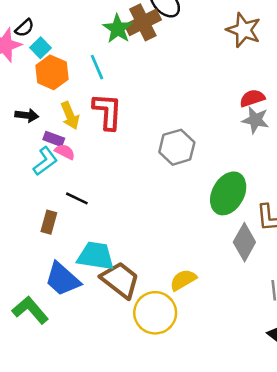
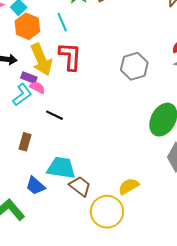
yellow arrow: (70, 116) -> (41, 60), size x1.5
gray hexagon: (177, 147) -> (134, 66), moved
black line: (77, 198) -> (55, 115), moved
blue trapezoid: (62, 279) -> (35, 186), size x0.7
brown trapezoid: (120, 280) -> (80, 186), size x0.7

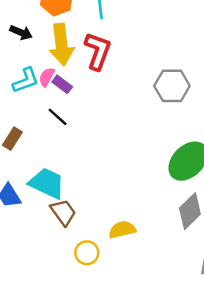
purple rectangle: (29, 78) -> (62, 84), moved
pink semicircle: (37, 87) -> (47, 77), turned -105
yellow circle: (107, 212) -> (87, 253), size x0.6

